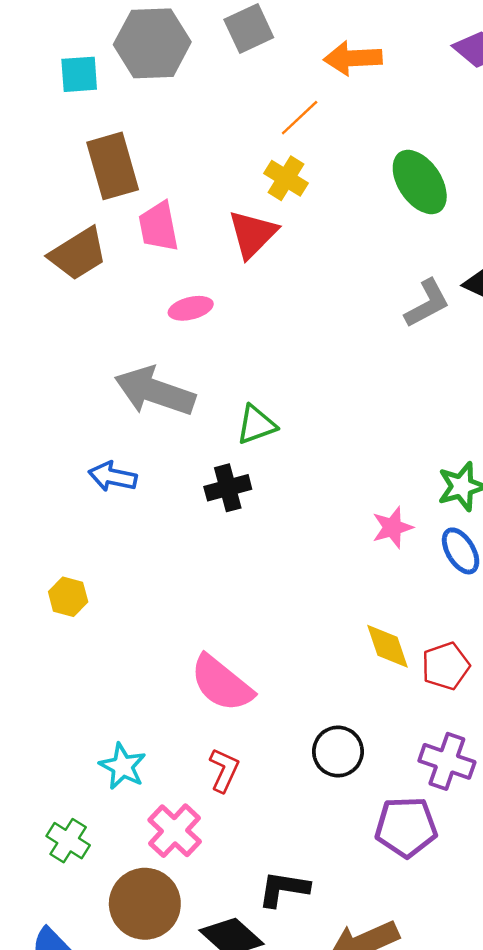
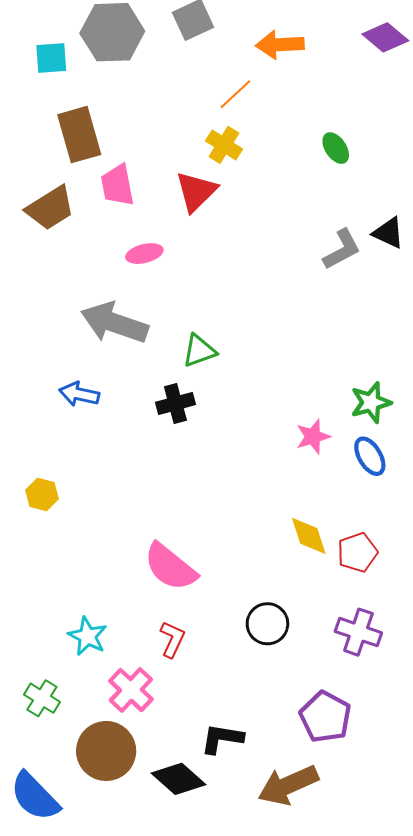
green ellipse: (420, 182) -> (336, 148), size x0.6
purple pentagon: (406, 827) -> (325, 717), moved, turned 30

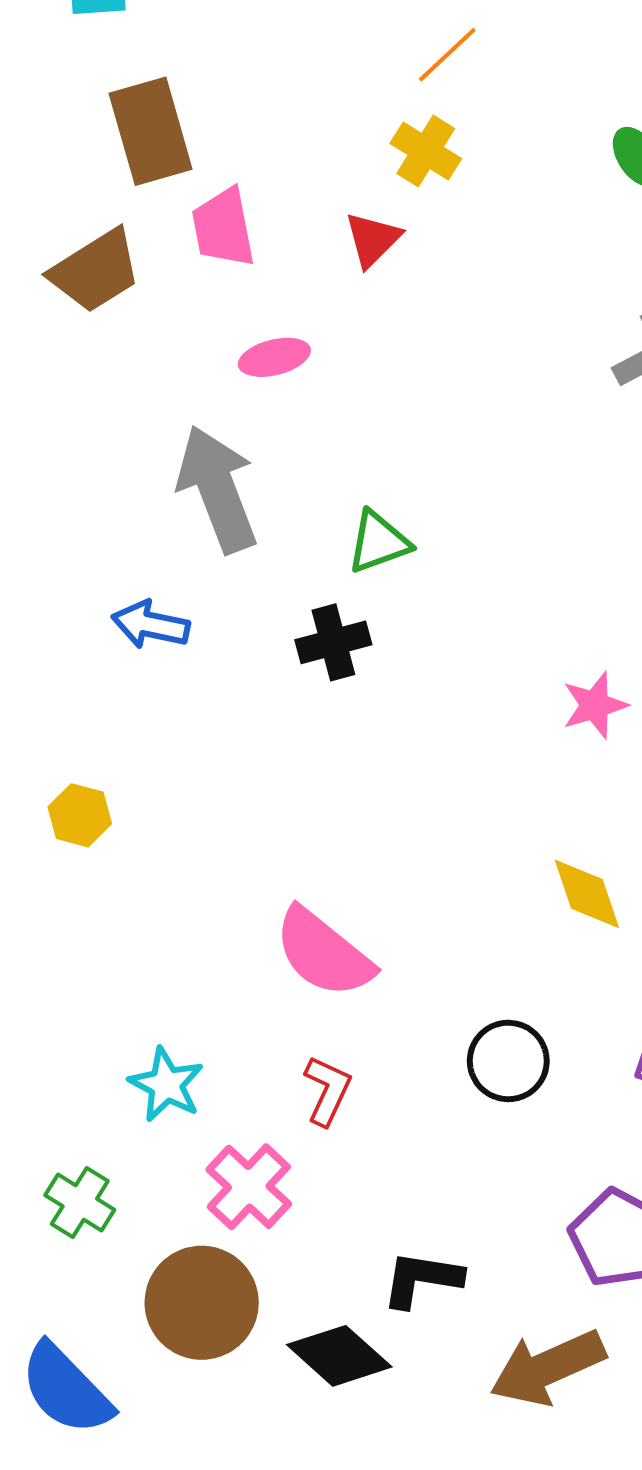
red triangle: (196, 191) -> (373, 239), size x0.7
gray arrow: (114, 323) -> (217, 489), turned 50

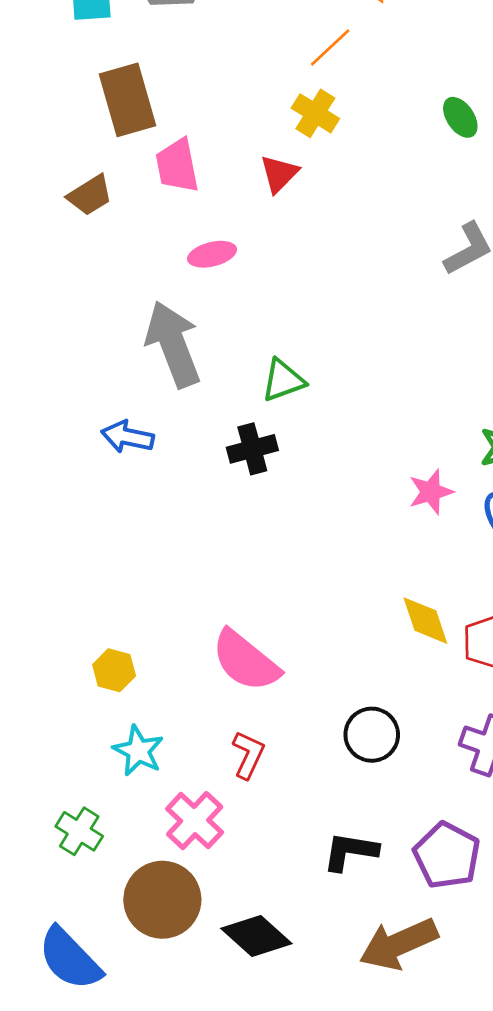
brown trapezoid: (95, 271) -> (90, 195), size x0.7
yellow hexagon: (80, 815) -> (114, 670), moved
black L-shape: (422, 1279) -> (350, 851), moved

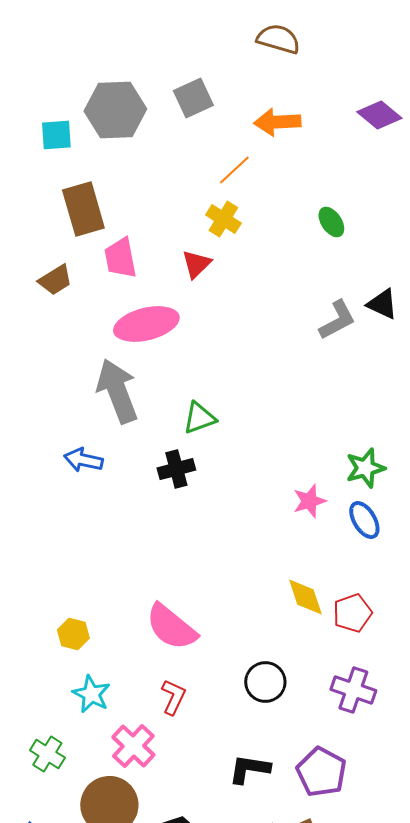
pink ellipse: (212, 254) -> (146, 324), size x1.8

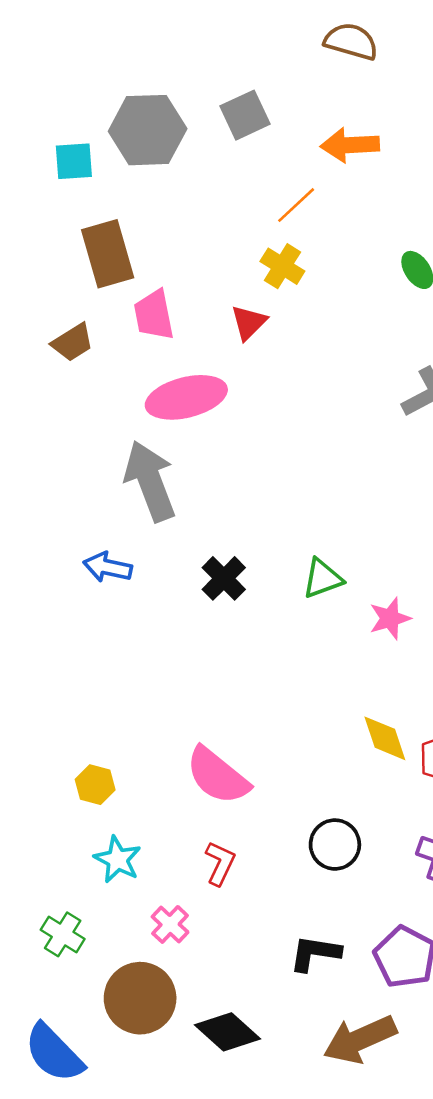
green triangle: (199, 418) -> (322, 578), moved
black cross: (176, 469) -> (224, 578), turned -30
pink cross: (133, 746) -> (170, 924), size x0.7

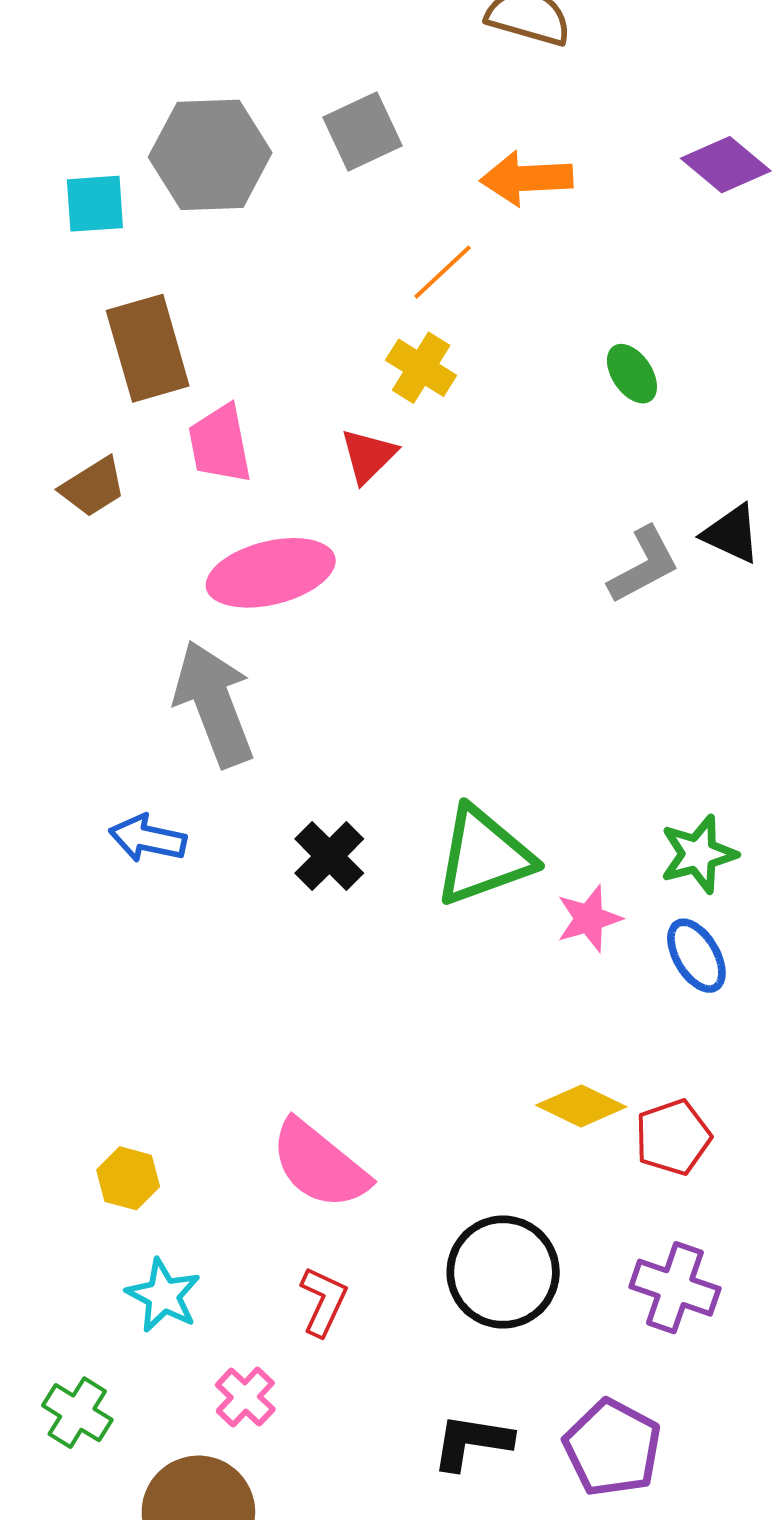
green triangle: (322, 578) -> (484, 856), size x1.6
yellow diamond: (385, 738) -> (581, 1106), turned -46
black circle: (335, 845) -> (503, 1272), size x1.4

